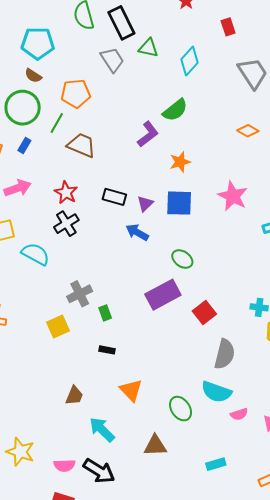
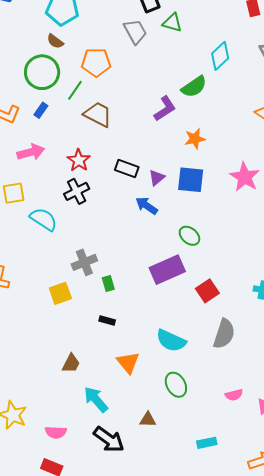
cyan diamond: (189, 61) -> (220, 56), moved
cyan semicircle: (216, 392) -> (171, 341), moved
brown triangle: (155, 446) -> (148, 420), size x0.7
black arrow: (99, 471) -> (109, 439), moved

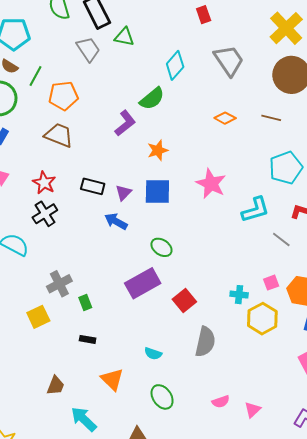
orange pentagon: (96, 62) -> (63, 96), moved
green line: (75, 90) -> (35, 76), moved
cyan semicircle: (171, 341) -> (153, 354), size x0.6

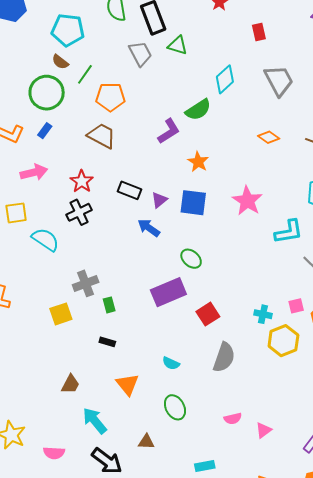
orange star: (158, 150) -> (198, 162), turned -30

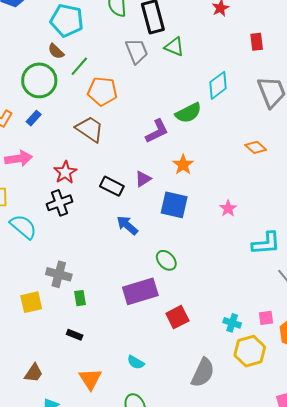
purple triangle: (159, 200) -> (143, 179), moved
pink star: (247, 201) -> (228, 208), size x0.6
gray cross: (86, 283) -> (59, 274), turned 30
gray semicircle: (224, 357) -> (203, 373), moved

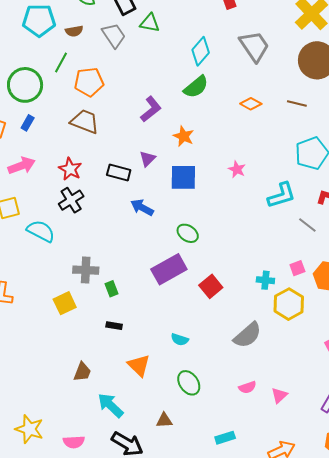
brown semicircle: (56, 51) -> (74, 31), moved, turned -42
green semicircle: (188, 113) -> (196, 87), moved
gray semicircle: (203, 373) -> (248, 335), turned 36

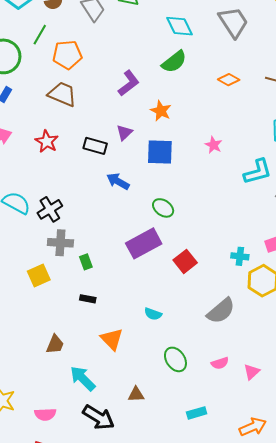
cyan diamond: (201, 51) -> (179, 26), turned -68
black cross: (71, 200) -> (50, 209), moved
green ellipse: (189, 383) -> (175, 359), moved

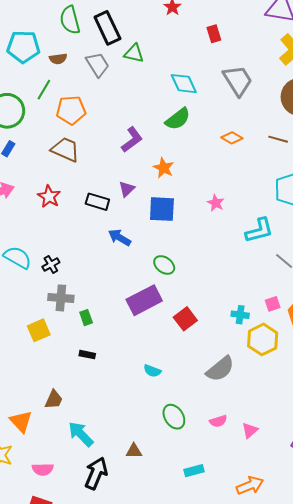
black cross: (50, 209) -> (51, 265), size x0.7
orange triangle: (112, 339) -> (21, 421), moved
black arrow: (99, 417) -> (96, 473), turned -100

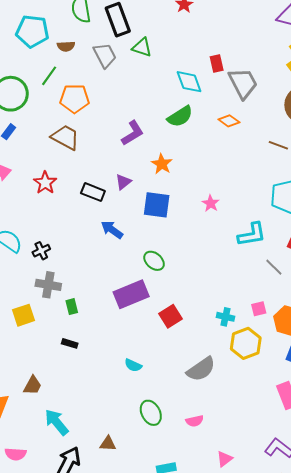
red rectangle: (214, 34) -> (217, 63), moved
orange diamond: (232, 138) -> (229, 121), moved
pink triangle: (250, 430) -> (225, 459), moved

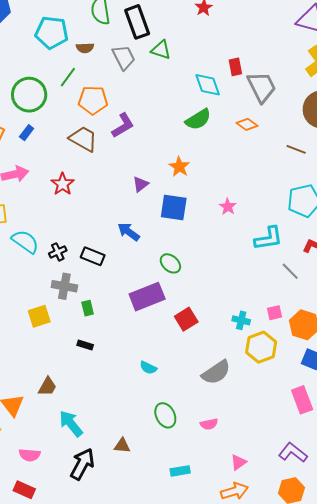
purple L-shape: (133, 133) -> (123, 125), moved
black rectangle: (93, 192) -> (93, 256), moved

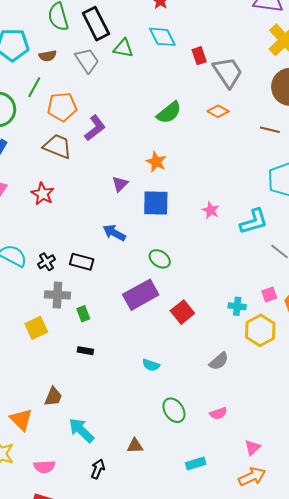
cyan diamond: (208, 85) -> (162, 37), moved
pink star: (228, 207) -> (211, 210), moved
gray semicircle: (216, 372) -> (219, 361), size x0.7
black arrow: (82, 464) -> (98, 469), size x0.6

